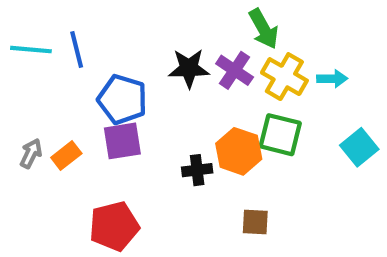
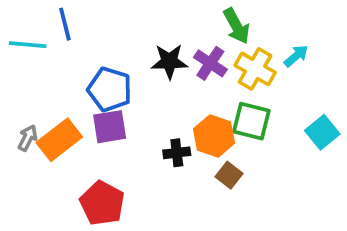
blue line: (77, 50) -> (65, 24), moved
cyan arrow: (332, 79) -> (296, 56), moved, turned -40
orange rectangle: (66, 156) -> (59, 140), size x1.6
brown square: (255, 222) -> (229, 175), moved, turned 35
red pentagon: (114, 226) -> (102, 203), turned -30

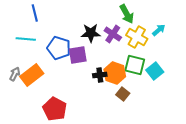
cyan line: (28, 45) -> (26, 39), moved
purple square: (110, 127) -> (78, 55), moved
cyan square: (322, 132) -> (155, 71), moved
black cross: (177, 153) -> (100, 75), moved

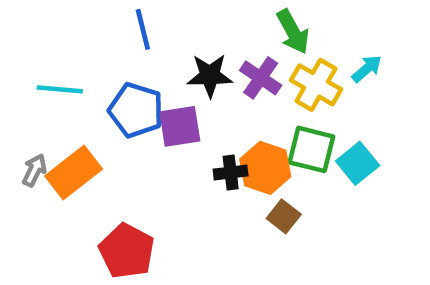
blue line: (35, 13) -> (143, 29), moved

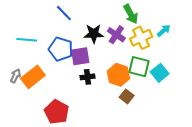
blue line: (143, 29) -> (64, 13), turned -30
yellow cross: (316, 85) -> (141, 38), turned 35
black cross: (231, 173) -> (88, 77), moved

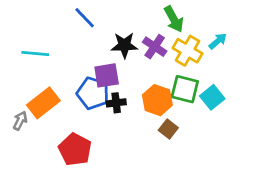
yellow cross: (141, 38) -> (188, 51), turned -35
blue pentagon: (61, 49) -> (93, 93), moved
gray arrow: (15, 76) -> (20, 121), moved

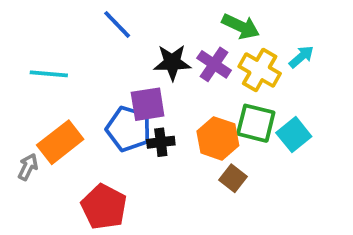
green arrow: (174, 19) -> (241, 26), turned -36

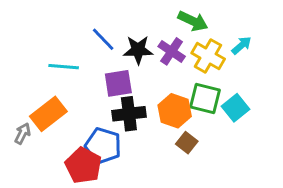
blue line: (117, 24) -> (103, 39), moved
cyan line: (49, 74) -> (64, 67), moved
blue pentagon: (129, 129) -> (103, 146), moved
black cross: (161, 142) -> (129, 114), size x1.5

